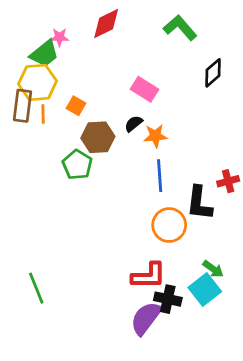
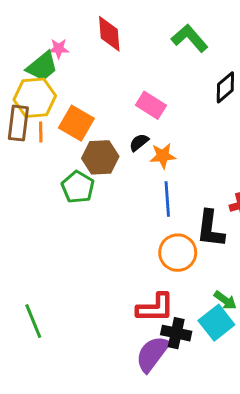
red diamond: (106, 24) -> (109, 34), turned -68
orange square: (76, 106) -> (76, 123), size x1.6

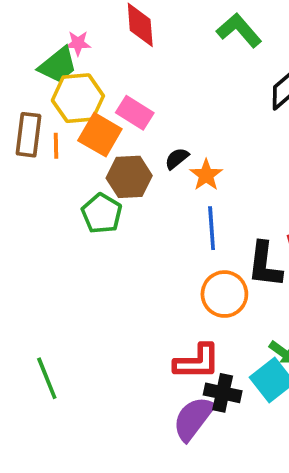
yellow hexagon: (35, 98) -> (78, 98), moved
pink rectangle: (151, 105) -> (135, 113), moved
orange star: (163, 156) -> (206, 175), turned -30

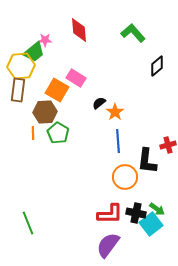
yellow hexagon: (78, 98) -> (21, 66), moved
orange line: (56, 146) -> (33, 133), moved
brown hexagon: (129, 177) -> (45, 112), moved
black cross: (223, 393) -> (136, 213), moved

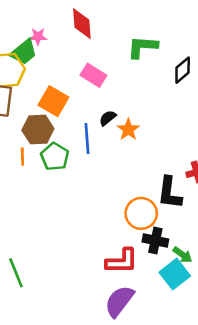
green L-shape: (133, 33) -> (142, 47), moved, turned -45
pink rectangle: (76, 78) -> (93, 75), moved
blue line: (118, 141) -> (87, 139), moved
black cross: (136, 213) -> (155, 241), moved

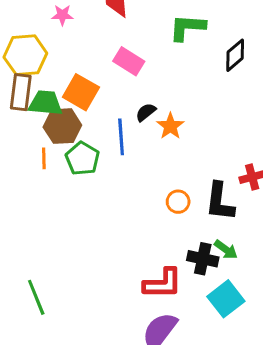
green trapezoid: (24, 52) -> (45, 103), moved, turned -136
orange circle: (141, 213) -> (178, 202), moved, size x0.6
green arrow: (183, 255) -> (226, 249), moved

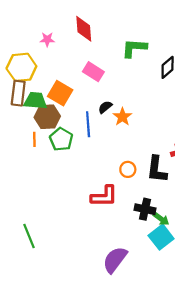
green arrow: (226, 249) -> (161, 219), moved
red L-shape: (163, 283) -> (104, 196), moved

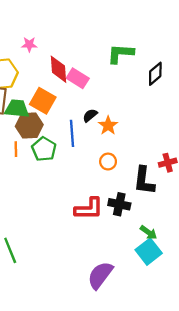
red diamond: (84, 29) -> (59, 69), moved
orange circle: (128, 169) -> (108, 162), moved
black cross: (145, 209) -> (119, 204), moved

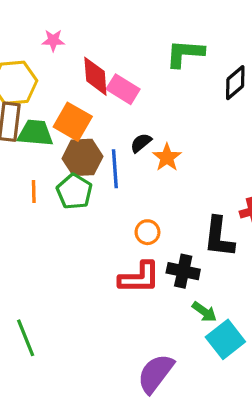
brown hexagon: (29, 126) -> (82, 157), moved
orange circle: (108, 162) -> (147, 232), moved
green arrow: (149, 232) -> (204, 312), moved

